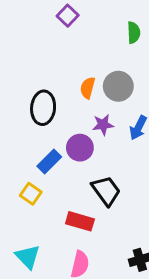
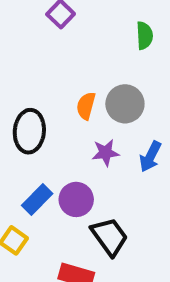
purple circle: (80, 148) -> (76, 199), moved

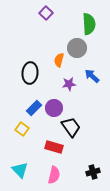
green semicircle: (145, 36) -> (89, 24), size x1.5
gray circle: (125, 104) -> (77, 48), moved
blue arrow: (150, 157) -> (92, 76), moved, turned 105

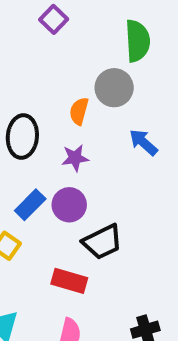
purple star: (69, 84) -> (75, 158), moved
black trapezoid: (71, 127) -> (102, 242), turned 100

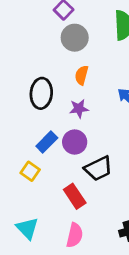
gray circle: (114, 88) -> (75, 38), moved
red rectangle: (69, 281) -> (75, 196), turned 40

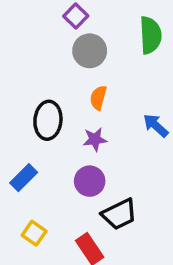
blue rectangle: (47, 142) -> (24, 178), moved
yellow square: (30, 171) -> (34, 233), moved

